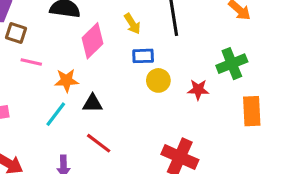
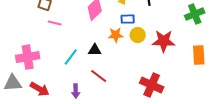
green cross: (232, 64) -> (195, 14), moved
orange star: (66, 80) -> (116, 35), moved
red star: (198, 90) -> (164, 41), size x1.6

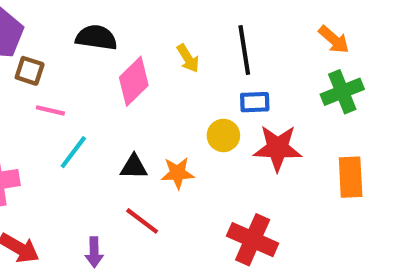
blue rectangle: (128, 19) -> (255, 102), moved
orange star: (116, 35) -> (178, 173), moved
cyan line: (71, 57) -> (73, 152), moved

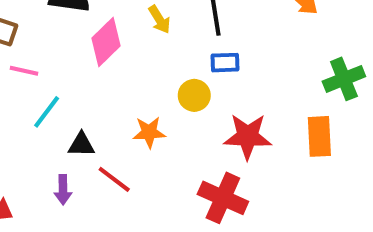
green cross: (342, 92) -> (344, 79), moved
red star: (278, 148) -> (248, 136), moved
black triangle: (134, 167) -> (81, 145), moved
purple arrow: (94, 252) -> (63, 190), moved

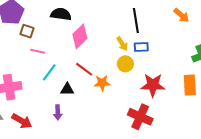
yellow arrow: (159, 19) -> (122, 44), moved
red line: (114, 179) -> (84, 69), moved

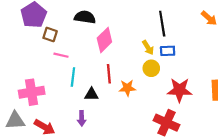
red line: (84, 69) -> (109, 74), turned 48
cyan line: (49, 72) -> (73, 77), turned -30

